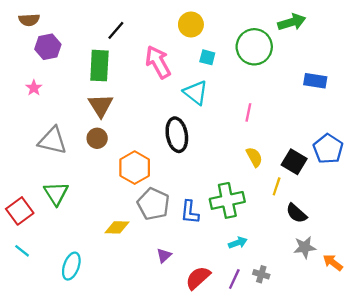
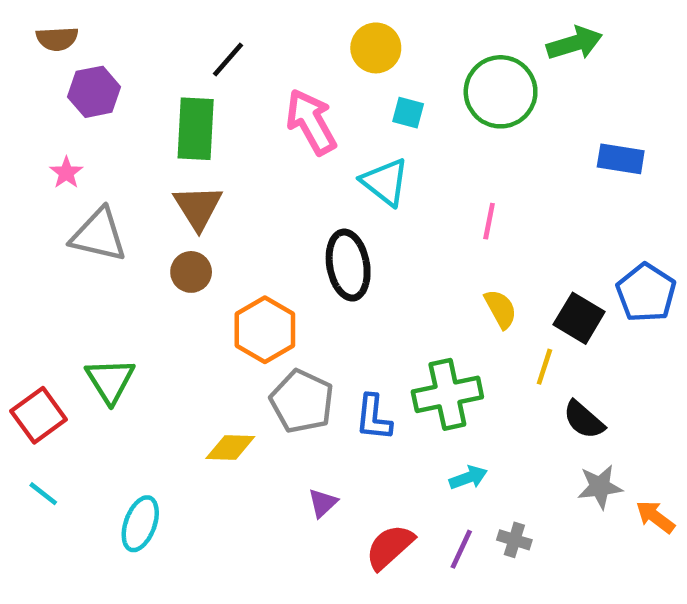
gray triangle: (53, 141) -> (99, 235), moved

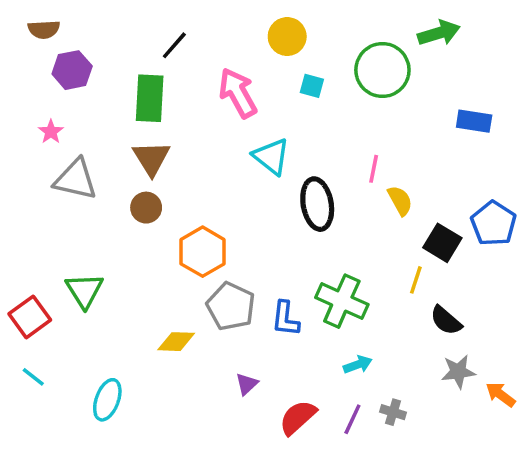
cyan triangle: (385, 182) -> (271, 156), moved
black ellipse: (348, 265) -> (317, 204), moved
yellow semicircle: (501, 309) -> (400, 201), moved
green cross: (447, 394) -> (342, 301), turned 36

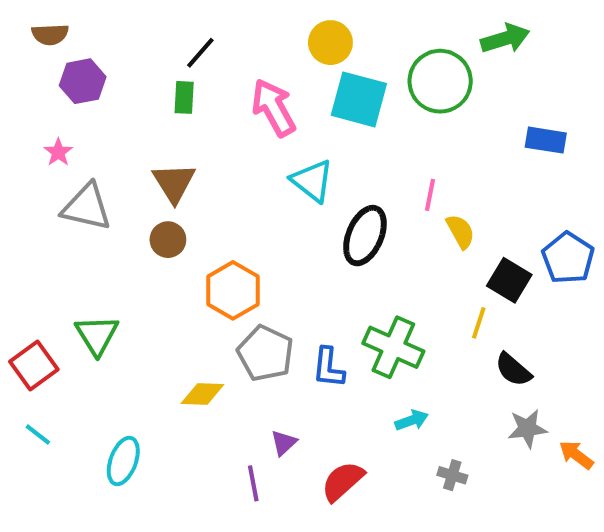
cyan square: (312, 86) -> (359, 99), size x2.0
green rectangle: (150, 98) -> (184, 97), moved, size x0.6
black ellipse: (317, 204) -> (365, 236), turned 33
purple line: (352, 419) -> (253, 483), moved, turned -36

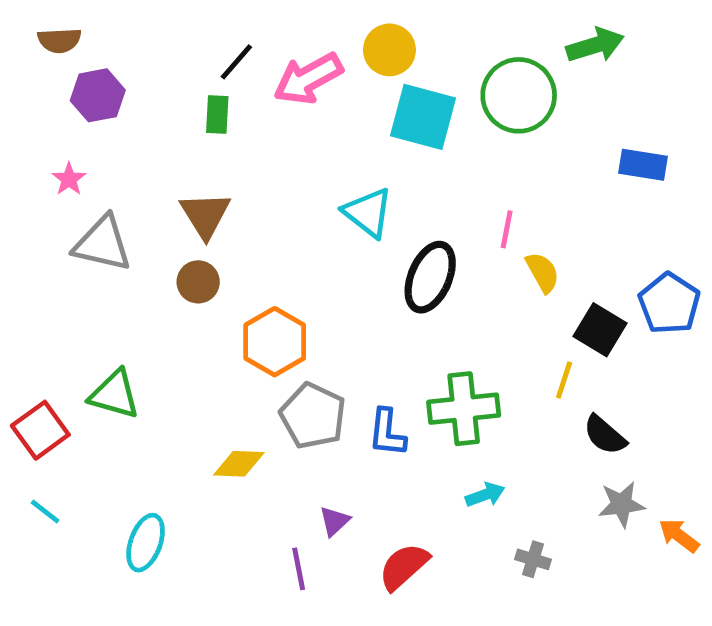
pink arrow: (274, 108) -> (308, 79), moved, turned -90
green triangle: (97, 335) -> (114, 394), turned -42
green cross: (393, 347) -> (464, 409), turned -30

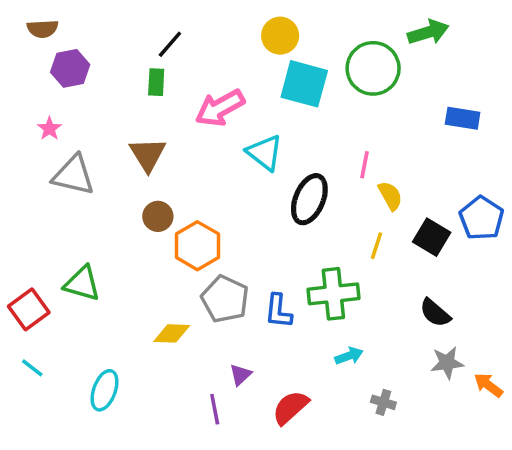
pink arrow: (308, 79) -> (220, 108), moved
brown circle: (198, 282) -> (158, 216), moved
yellow line: (564, 380) -> (377, 246), moved

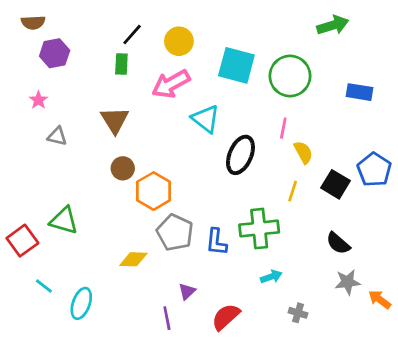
yellow circle: (280, 36) -> (179, 41), moved
green circle: (373, 68) -> (290, 76), moved
gray triangle: (74, 175) -> (57, 136), size x0.6
cyan line: (32, 368) -> (44, 286), moved

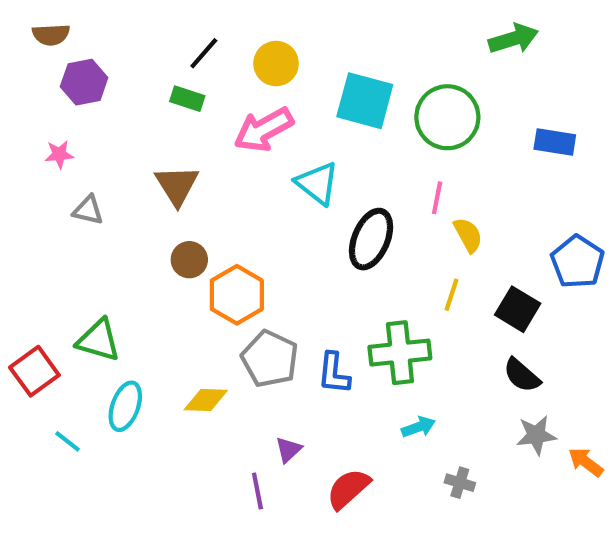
green rectangle: (121, 64) -> (187, 99), turned -75
pink star: (38, 100) -> (59, 154), turned 30
black square: (335, 184) -> (518, 309), moved
cyan ellipse: (81, 303) -> (125, 406), moved

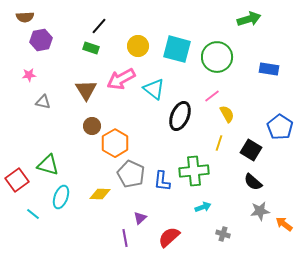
yellow circle: (276, 64) -> (138, 46), moved
pink arrow: (264, 130) -> (121, 79), moved
pink line: (437, 198) -> (212, 96), turned 42

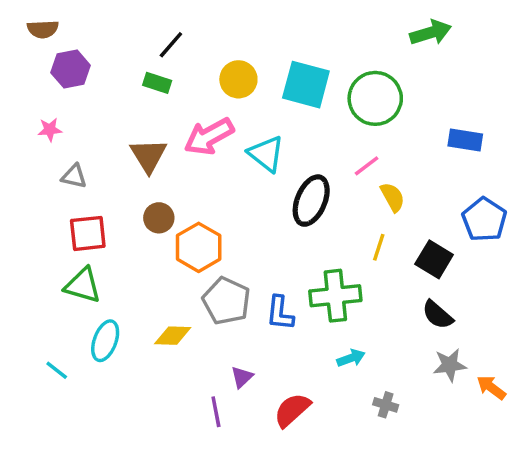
blue rectangle: (269, 69) -> (465, 140), moved
red square: (17, 180) -> (88, 233), moved, turned 30

